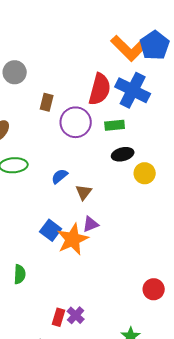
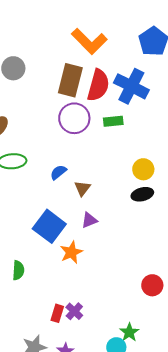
orange L-shape: (129, 48) -> (89, 41), moved
brown rectangle: (47, 102) -> (70, 80), moved, size x1.8
black ellipse: (123, 154) -> (142, 194), moved
blue square: (51, 230) -> (49, 226), size x1.5
orange star: (73, 239) -> (71, 252), moved, size x0.7

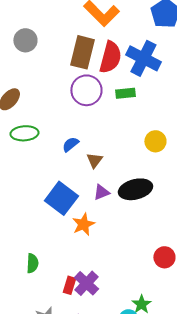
black ellipse: (142, 194) -> (135, 189), moved, size x1.5
green semicircle: (18, 270) -> (32, 263), moved
purple cross: (74, 311) -> (86, 283), size x1.4

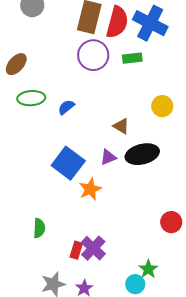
blue semicircle: (70, 144) -> (66, 107), moved
brown triangle: (94, 160) -> (121, 126), moved, turned -36

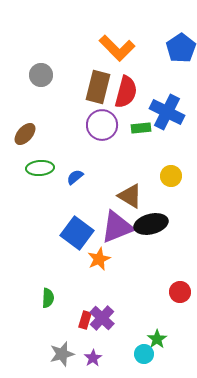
blue cross: (150, 23) -> (167, 112), moved
brown triangle: (121, 126) -> (130, 196), size x1.5
purple triangle: (108, 157) -> (117, 227), size x2.0

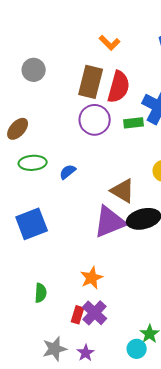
orange L-shape: (117, 48) -> (110, 43), size x0.6
blue square: (77, 233) -> (32, 224), moved, turned 32
orange star: (99, 259) -> (92, 278), moved

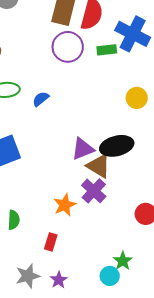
brown triangle: (123, 191) -> (99, 166), moved
purple triangle: (110, 222) -> (83, 149), size x0.7
purple cross: (95, 313) -> (94, 191), moved

